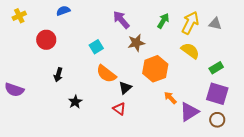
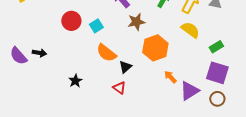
red circle: (46, 40) -> (71, 21), moved
black arrow: (58, 75) -> (39, 53), moved, turned -96
purple semicircle: (14, 90) -> (18, 56), moved, turned 30

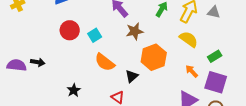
purple semicircle: (18, 56) -> (17, 65), turned 138
black triangle: (125, 67) -> (132, 76), moved
orange arrow: (170, 77) -> (192, 71), moved

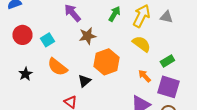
black star: (74, 90) -> (25, 74), moved

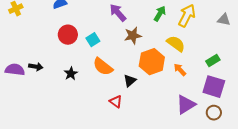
gray triangle: (166, 17) -> (224, 20), moved
yellow semicircle: (141, 44) -> (176, 44), moved
orange arrow: (144, 76) -> (180, 70), moved

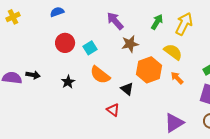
black triangle: (130, 81) -> (127, 89), turned -40
purple triangle: (186, 105) -> (174, 123), moved

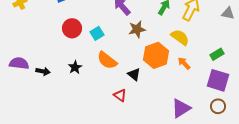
black arrow: (33, 75) -> (43, 71), moved

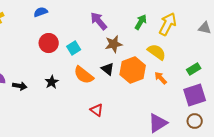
black triangle: (134, 74) -> (108, 69), moved
purple square: (218, 80) -> (195, 95), turned -35

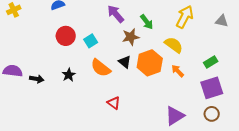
green arrow: (141, 22) -> (147, 22), moved, turned 112

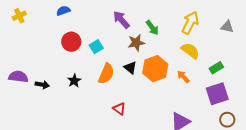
yellow semicircle: (174, 45) -> (190, 51), moved
orange semicircle: (101, 68) -> (106, 74), turned -105
brown circle: (212, 114) -> (227, 120), moved

